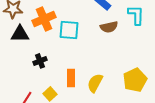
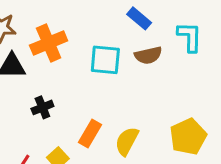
cyan square: (69, 30) -> (105, 60), moved
orange rectangle: (71, 78) -> (90, 134), turned 30

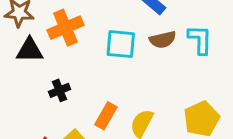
cyan L-shape: (190, 37) -> (200, 40), moved

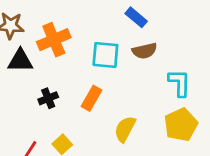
cyan L-shape: (200, 40) -> (179, 83), moved
orange rectangle: (106, 116) -> (91, 98), moved

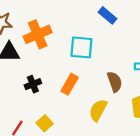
brown semicircle: (145, 51) -> (115, 82), moved, turned -96

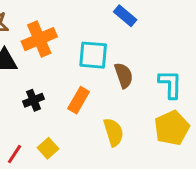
brown semicircle: (115, 82) -> (124, 75), moved
yellow semicircle: (98, 110) -> (114, 132), turned 135

